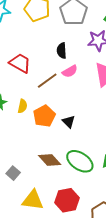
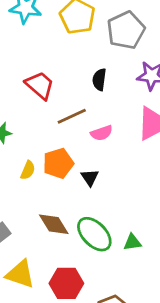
pink semicircle: (70, 71) -> (102, 133), moved
yellow semicircle: (22, 106) -> (28, 170), moved

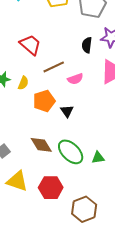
black semicircle: (99, 80) -> (87, 45), moved
yellow semicircle: (28, 170) -> (23, 83), moved

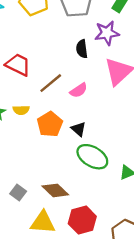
yellow semicircle: (23, 83) -> (21, 110), turned 80
brown diamond: (41, 145) -> (55, 190), moved
green ellipse: (71, 152) -> (92, 157), moved

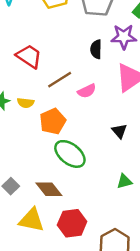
black triangle: (79, 129) -> (119, 131), moved
green ellipse: (92, 157) -> (70, 154), moved

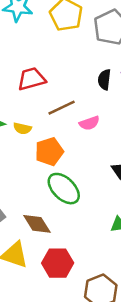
red trapezoid: (29, 56) -> (32, 79), turned -56

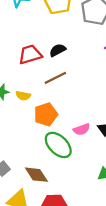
black semicircle: (104, 80) -> (58, 50), moved, turned 56
pink semicircle: (89, 123) -> (82, 129), moved

